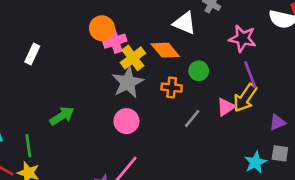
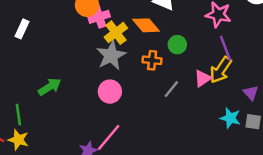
purple triangle: (277, 122) -> (251, 93), turned -49
cyan star: (255, 162) -> (230, 118), moved, turned -30

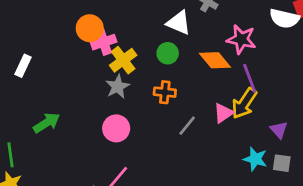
orange diamond: (146, 25) -> (215, 60), moved
white rectangle: (22, 29) -> (23, 66), moved
green circle: (177, 45) -> (168, 53), moved
gray star: (111, 55) -> (118, 87), size x0.7

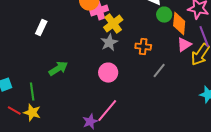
green circle: (168, 53) -> (164, 15), moved
orange diamond: (215, 60) -> (179, 24), turned 45
pink triangle: (223, 113) -> (184, 45), moved

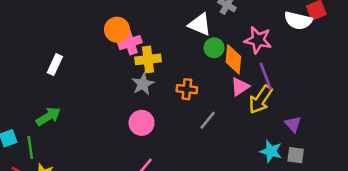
yellow cross: (113, 24) -> (148, 59), turned 30
green arrow: (58, 69) -> (48, 116), moved
green line: (32, 92) -> (30, 147), moved

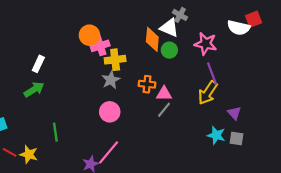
white triangle: (200, 24) -> (169, 28), moved
orange diamond: (233, 59) -> (152, 39), moved
pink triangle: (240, 87) -> (164, 94), moved, turned 35
green arrow: (48, 116) -> (34, 89), moved
green line: (30, 147) -> (55, 132), moved

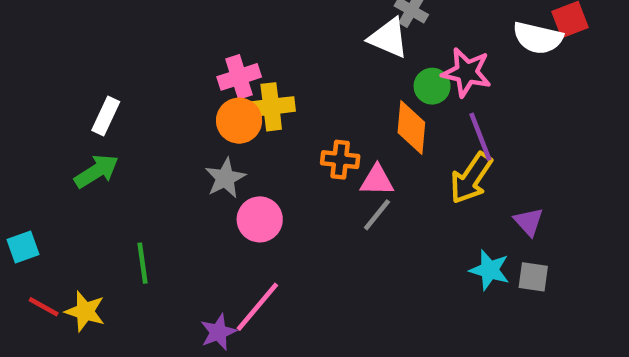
orange circle: (89, 35) -> (239, 121), moved
orange diamond: (152, 39) -> (411, 128), moved
green circle: (169, 50) -> (432, 86), moved
gray star: (111, 80) -> (225, 178), moved

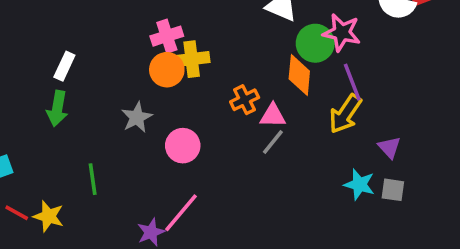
green circle: (432, 86) -> (315, 43), size x1.4
orange cross: (340, 160) -> (245, 100), turned -32
green arrow: (97, 171) -> (57, 109), turned 132
gray star: (225, 178) -> (137, 117), moved

